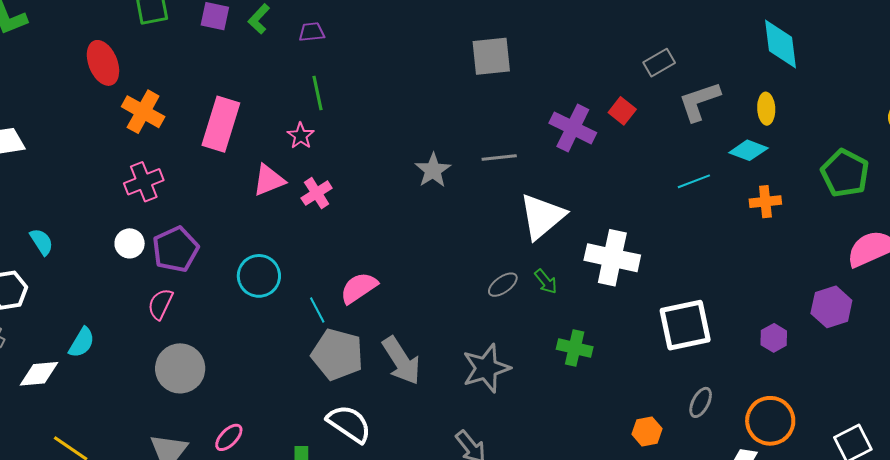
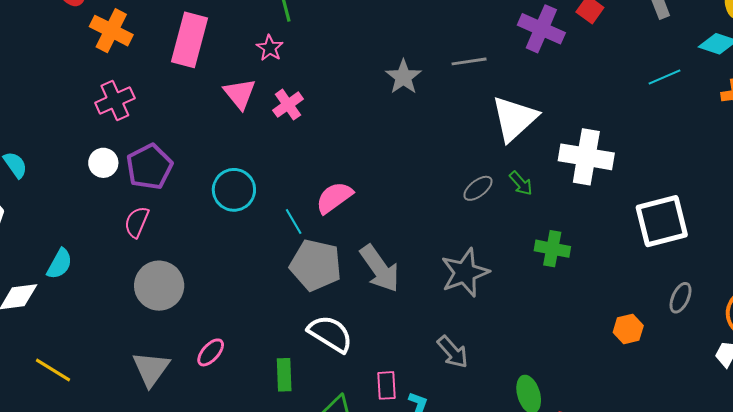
pink triangle: (269, 180) -> (240, 94), turned -45

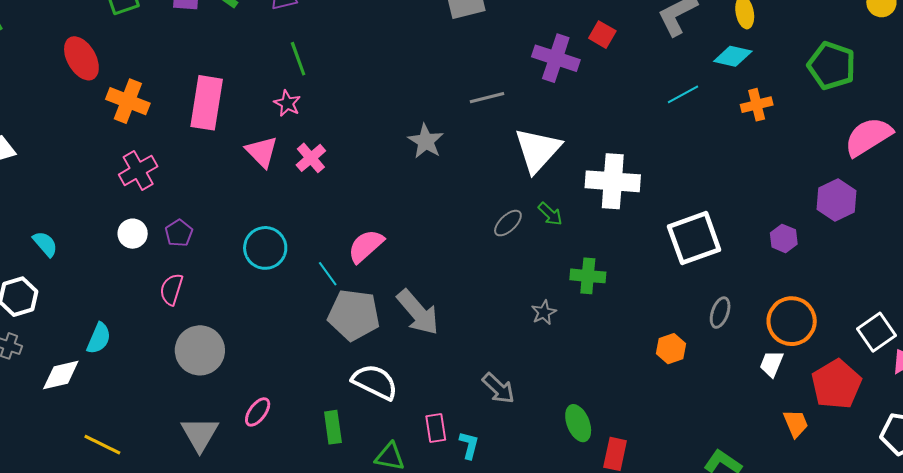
gray star: (403, 77) -> (426, 141), moved
purple pentagon: (149, 167) -> (179, 233), size x0.6
gray star: (465, 273) -> (544, 312), moved, size x0.5

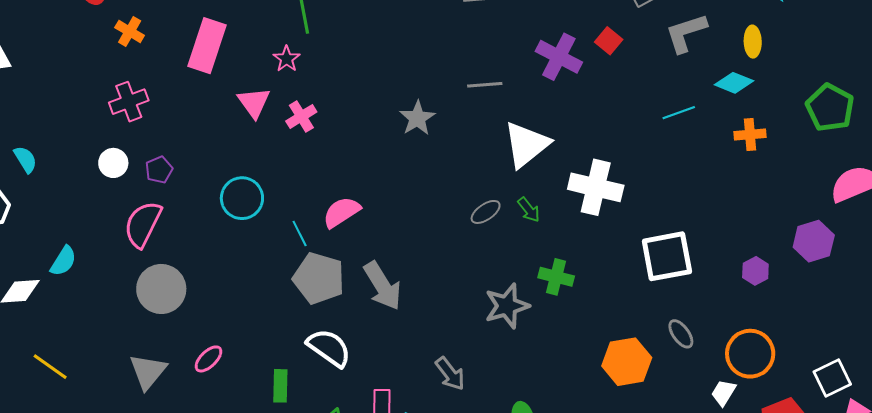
orange cross: (128, 101) -> (130, 32), size x0.7
pink semicircle: (171, 289) -> (143, 224), size x1.5
gray star: (544, 312) -> (507, 306), size x1.8
gray ellipse: (720, 313) -> (681, 334), turned -64
orange hexagon: (671, 349) -> (627, 362), size x1.6

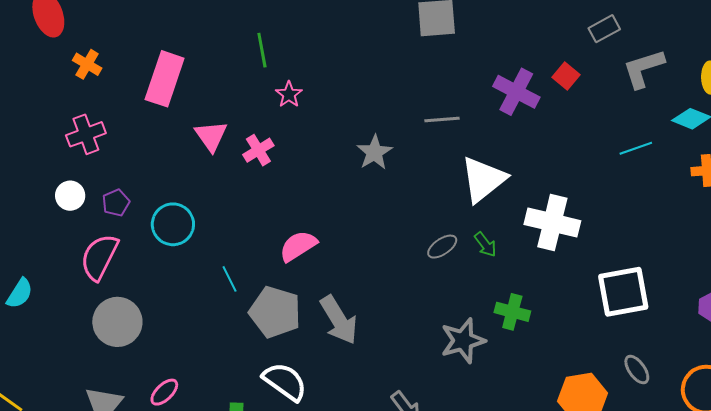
pink star: (287, 59) -> (289, 94), moved
cyan circle: (242, 198) -> (173, 224), moved
cyan line: (300, 233) -> (230, 279), moved

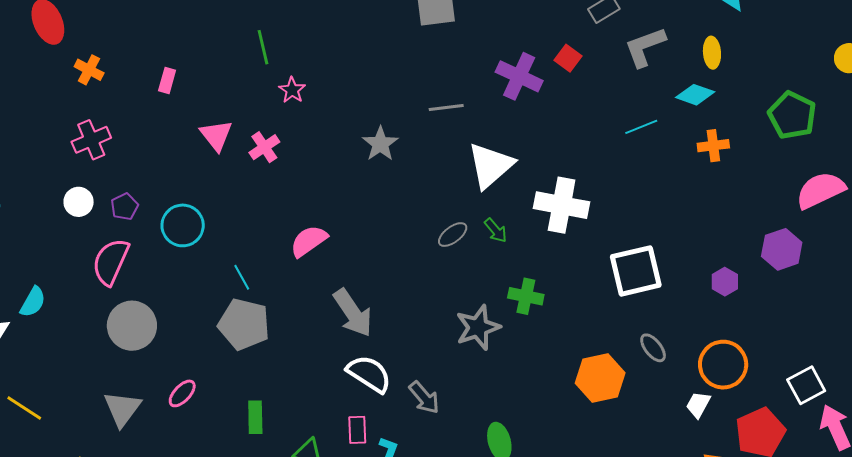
pink rectangle: (165, 79) -> (167, 81), size x0.5
gray pentagon: (275, 312) -> (244, 324), moved
white semicircle: (285, 382) -> (369, 374), moved

